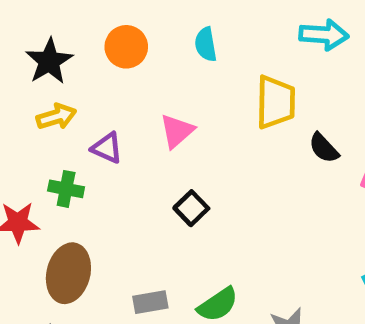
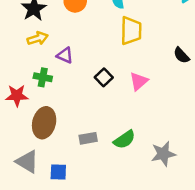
yellow trapezoid: (276, 102) -> (131, 31), moved
pink triangle: (177, 131) -> (139, 81), moved
black square: (191, 208) -> (104, 77), moved

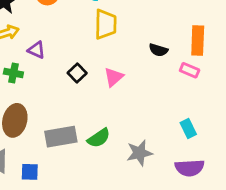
black semicircle: (181, 55) -> (158, 50), turned -30
gray rectangle: (88, 138) -> (61, 137), size x1.6

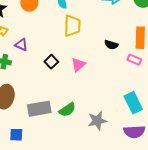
cyan rectangle: (188, 129) -> (133, 103), size x1.5

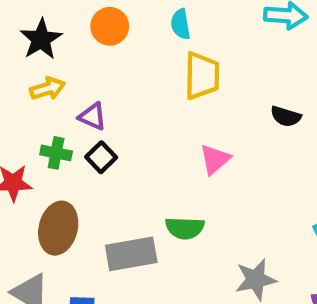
black square: (51, 62) -> (101, 157), moved
green semicircle: (67, 110) -> (185, 228), moved, turned 36

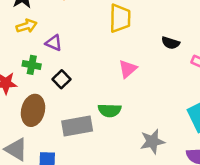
black square: (101, 157) -> (62, 79), moved

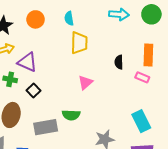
purple triangle: (54, 43) -> (27, 62), size x1.5
black semicircle: (171, 43) -> (119, 62), turned 72

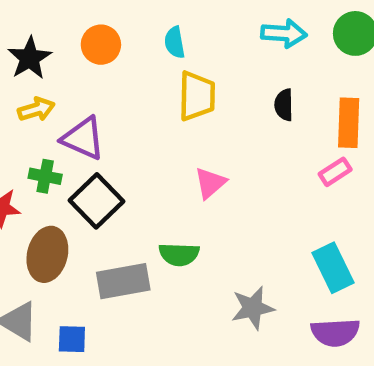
black semicircle: (119, 62) -> (284, 105), moved
pink rectangle: (142, 77) -> (335, 172), turned -56
black square: (33, 91) -> (96, 201), size x1.6

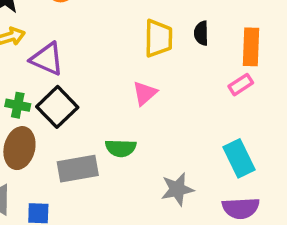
yellow trapezoid: (197, 96) -> (158, 38), moved
green cross: (45, 176) -> (18, 105), moved

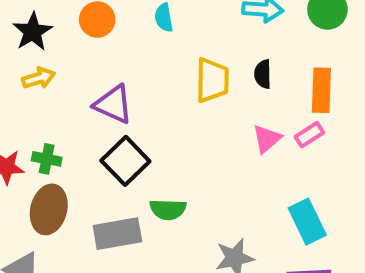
purple triangle: (47, 59) -> (113, 104), moved
pink triangle: (145, 93) -> (267, 139), moved
black square: (57, 107) -> (125, 161), moved

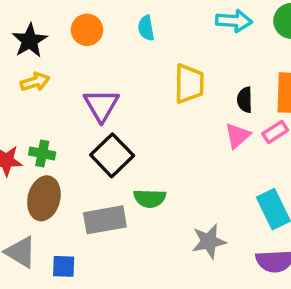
black semicircle: (263, 74) -> (245, 100), moved
purple triangle: (113, 104) -> (101, 105), turned 36

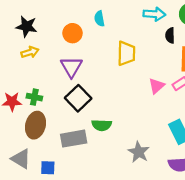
orange circle: (87, 30) -> (72, 33), moved
black star: (30, 41) -> (27, 26), turned -30
black semicircle: (245, 100) -> (170, 35), moved
gray star: (209, 241) -> (139, 152), turned -30

